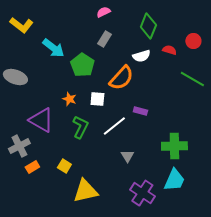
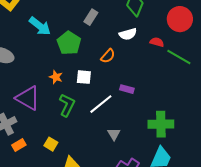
red circle: (193, 41) -> (180, 19), size x1.6
red semicircle: (169, 50) -> (157, 42), moved
orange semicircle: (121, 78) -> (108, 56), size x0.6

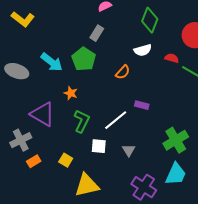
gray rectangle: (91, 17) -> (97, 33), moved
cyan arrow: (40, 26) -> (52, 62), moved
white square: (84, 77) -> (99, 146), moved
green cross: (161, 124) -> (176, 140), turned -30

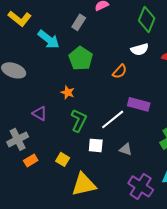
gray rectangle: (97, 33) -> (79, 22), moved
cyan arrow: (52, 62) -> (49, 39), moved
purple rectangle: (142, 105) -> (139, 104), size x1.5
purple triangle: (43, 114) -> (40, 113), size x0.6
gray triangle: (129, 150) -> (126, 149), turned -40

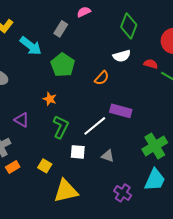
purple cross: (141, 186) -> (123, 193), size x0.7

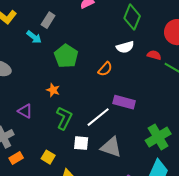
gray rectangle: (61, 29) -> (48, 20), moved
cyan arrow: (31, 46) -> (34, 37), size x0.7
gray triangle: (108, 156) -> (111, 147), size x1.6

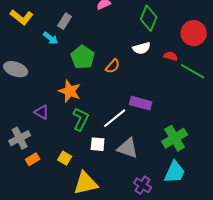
orange semicircle: (105, 69) -> (113, 66), moved
orange star: (53, 90) -> (70, 91), size x1.6

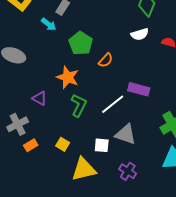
orange semicircle: (113, 66) -> (106, 60), moved
white square: (98, 144) -> (102, 145), moved
purple cross: (143, 185) -> (128, 171), moved

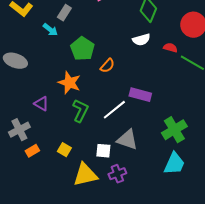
purple cross: (128, 171) -> (117, 174), moved, turned 36

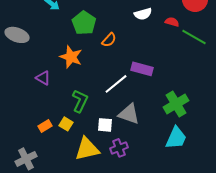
green L-shape: (80, 111) -> (80, 101), moved
gray cross: (19, 130) -> (26, 159), moved
orange rectangle: (32, 151) -> (45, 126), moved

